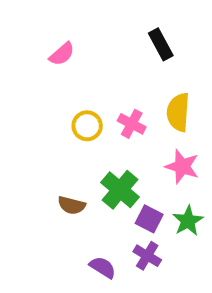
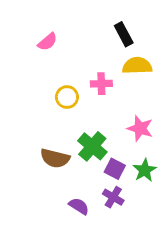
yellow semicircle: (178, 112) -> (137, 66), moved, turned 84
pink cross: (132, 124) -> (101, 84), moved, turned -30
brown semicircle: (72, 205) -> (55, 158), size x1.4

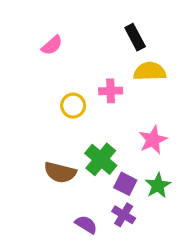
pink star: (140, 128) -> (153, 140), turned 30

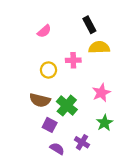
pink semicircle: (52, 45) -> (44, 31), moved
brown semicircle: (60, 172) -> (40, 100), moved
purple square: (125, 184) -> (50, 125), moved

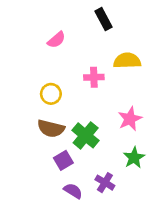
black rectangle: (89, 25) -> (104, 19), moved
yellow circle: (48, 70) -> (51, 94), moved
purple square: (50, 125) -> (63, 160), turned 32

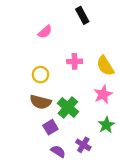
yellow semicircle: (127, 61) -> (105, 66), moved, turned -120

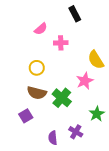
pink cross: (75, 61) -> (61, 43), moved
pink star: (103, 94) -> (85, 81), moved
purple square: (50, 127) -> (26, 116), moved
purple semicircle: (58, 151) -> (53, 138), turned -128

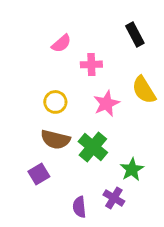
black rectangle: (75, 14) -> (135, 34), moved
pink star: (85, 81) -> (106, 103), moved
green star: (97, 114) -> (132, 169), moved

